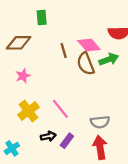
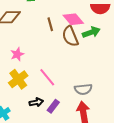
pink star: (23, 76) -> (17, 54), moved

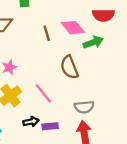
brown semicircle: (70, 36) -> (69, 67), moved
purple rectangle: (53, 106) -> (50, 126), turned 48

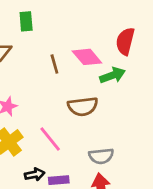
red semicircle: (103, 15) -> (125, 41), turned 105
brown semicircle: (69, 67) -> (83, 106), turned -75

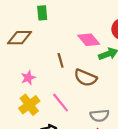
brown line: (54, 64) -> (61, 60), moved
brown semicircle: (83, 106) -> (85, 78), turned 30

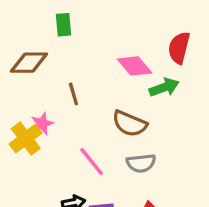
brown line: (61, 60) -> (73, 94), moved
yellow cross: (29, 105) -> (26, 138), moved
gray semicircle: (100, 116) -> (141, 163), moved

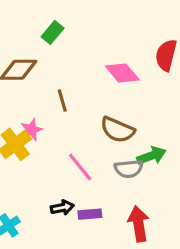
green rectangle: (64, 25) -> (53, 32), turned 45
green arrow: (164, 87) -> (152, 156), moved

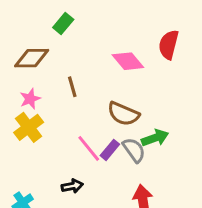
pink star: (31, 130) -> (30, 99), moved
gray semicircle: (129, 169) -> (134, 150), turned -120
purple rectangle: (90, 214) -> (110, 150), moved, turned -45

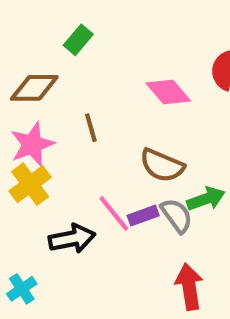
pink star: (30, 99) -> (32, 144), size x1.5
purple rectangle: (110, 150) -> (143, 216), turned 30
black arrow: (72, 186) -> (72, 239), moved, size x1.5

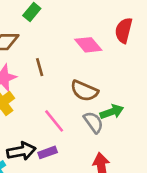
purple rectangle: (143, 216) -> (48, 152), moved
black arrow: (72, 239) -> (21, 151), moved

